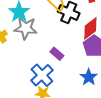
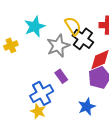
gray star: (26, 28) -> (58, 46), moved, turned 30

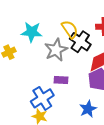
cyan star: (35, 27) -> (32, 32), turned 30
purple rectangle: (61, 76) -> (61, 80), turned -48

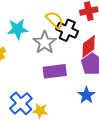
purple rectangle: (61, 80) -> (55, 71), size x1.6
blue cross: (42, 98) -> (21, 103), moved

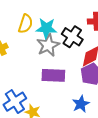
yellow semicircle: (55, 20) -> (26, 24), moved, turned 54
cyan star: (18, 29) -> (46, 28), moved

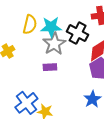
purple rectangle: (53, 75) -> (50, 67), moved, size x0.6

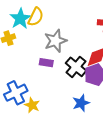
cyan star: (51, 27) -> (20, 19), moved, turned 30
black cross: (78, 33) -> (76, 67), moved

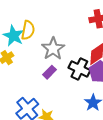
purple rectangle: (46, 63) -> (50, 72), turned -40

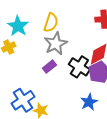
yellow semicircle: (28, 30) -> (51, 23), moved

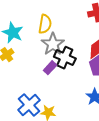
black cross: (79, 67) -> (65, 58), moved

